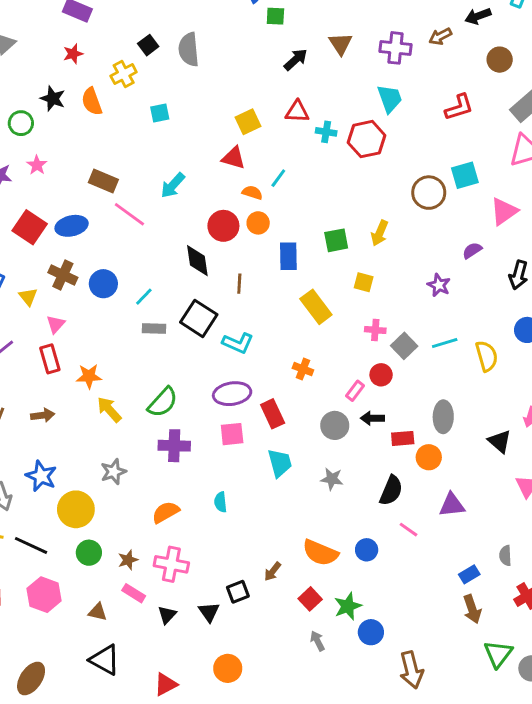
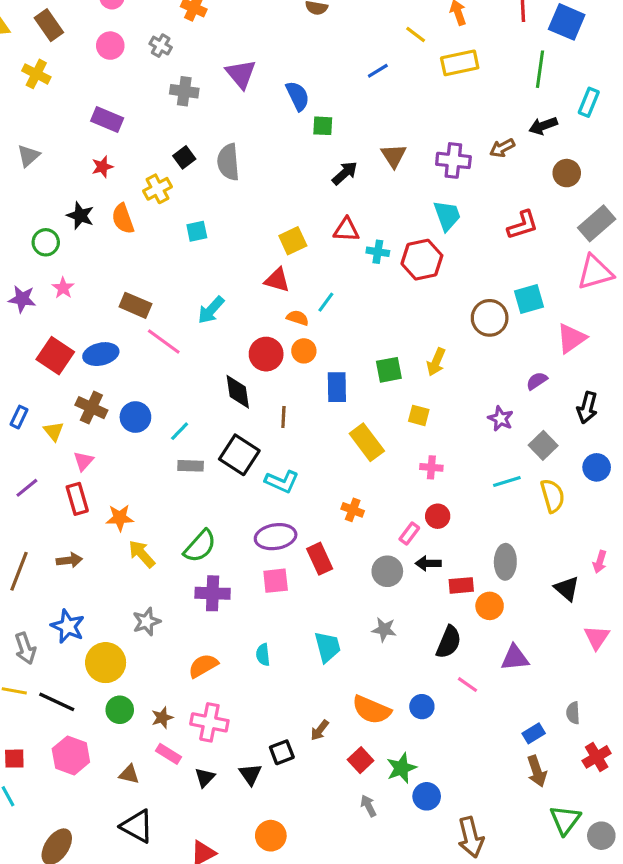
gray square: (404, 346) -> (543, 445), moved
cyan trapezoid: (280, 463) -> (327, 647), moved

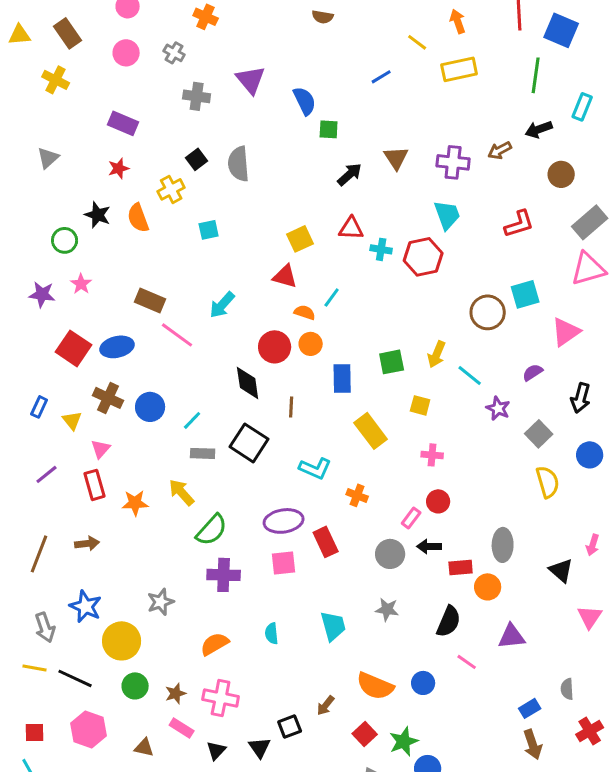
cyan L-shape: (282, 482) -> (315, 468), moved
cyan line: (507, 482) -> (470, 375), moved, turned 56
yellow arrow: (142, 554) -> (182, 492), moved

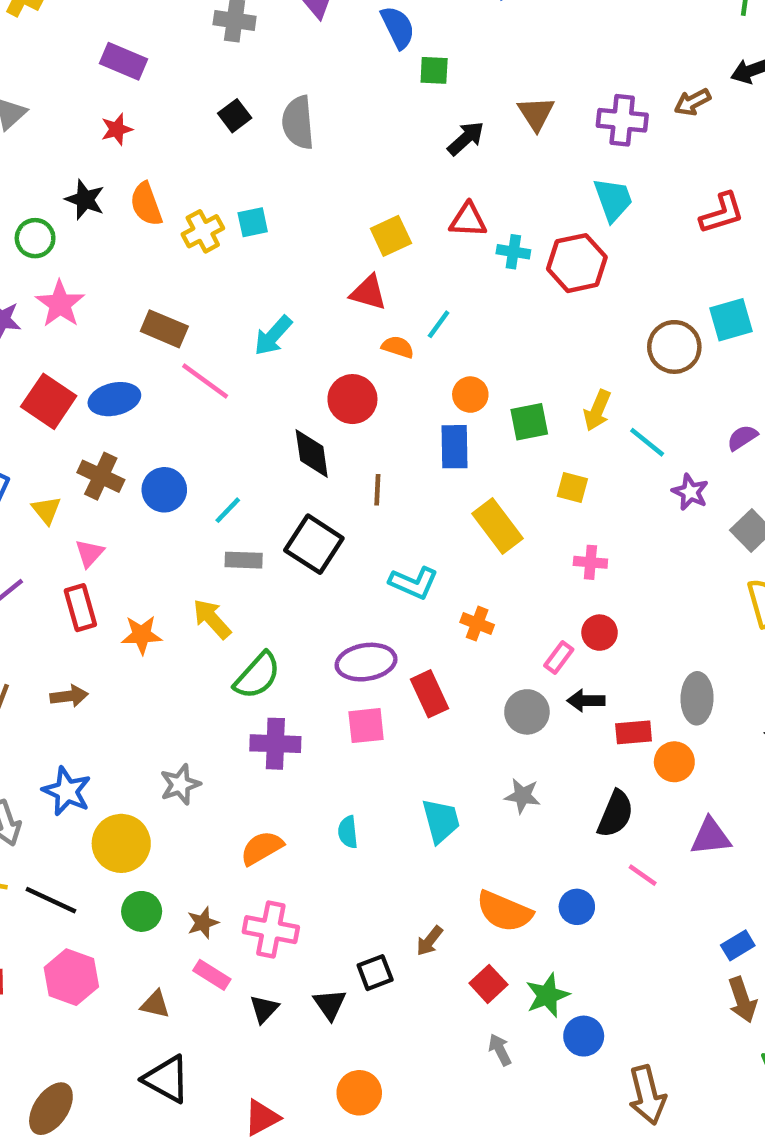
yellow cross: (171, 189) -> (203, 231), moved
pink star: (81, 284) -> (60, 304), size x1.5
orange circle: (311, 344) -> (470, 395), moved

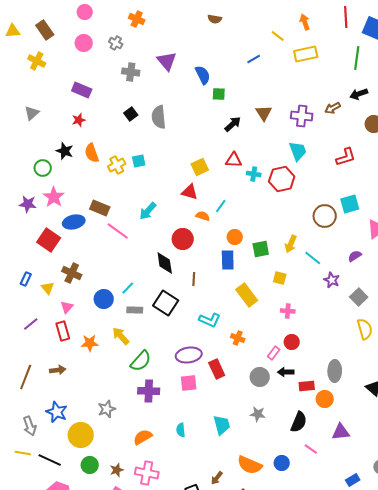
blue ellipse: (114, 399) -> (74, 222), moved
blue circle: (164, 490) -> (104, 299), moved

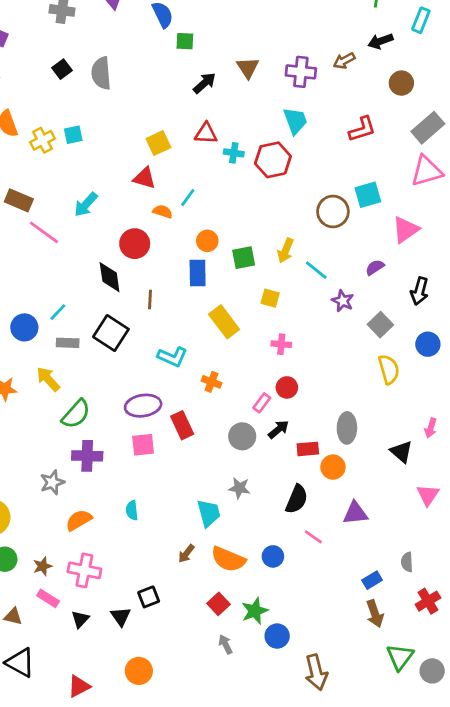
black arrow: (286, 372) -> (278, 429), turned 140
gray star: (107, 409) -> (52, 482), moved
cyan trapezoid: (222, 425) -> (209, 513), moved
brown arrow: (217, 478) -> (186, 554), moved

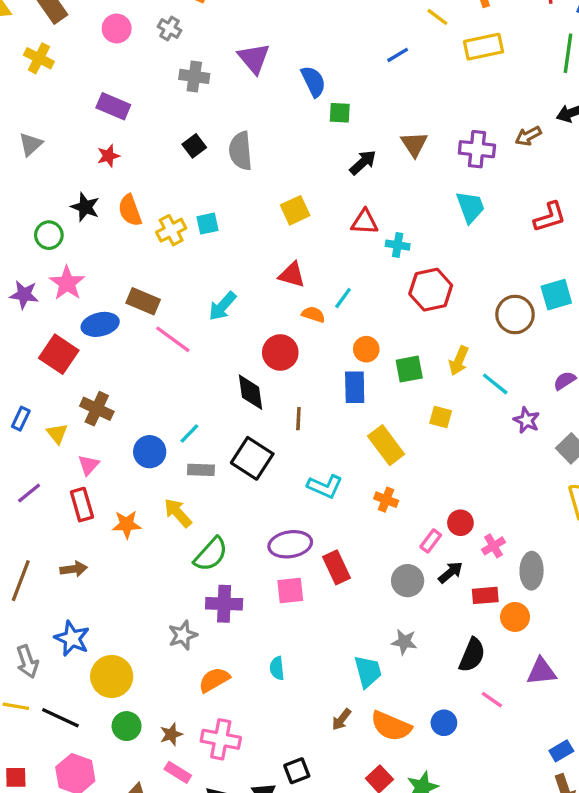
yellow square: (158, 143) -> (295, 210), moved
red hexagon: (273, 160) -> (431, 290), moved
pink cross: (281, 344) -> (494, 546), moved, turned -36
orange cross: (211, 382) -> (386, 500), moved

